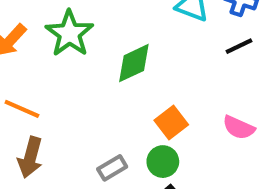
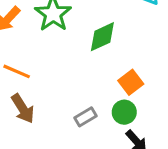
brown arrow: (30, 157) -> (23, 109), turned -48

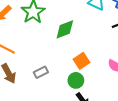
gray rectangle: (85, 117) -> (41, 72), moved

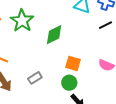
orange square: (82, 61) -> (73, 63), turned -35

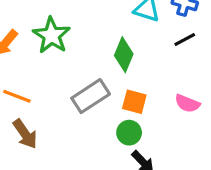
green diamond: (54, 35) -> (124, 55), moved, turned -40
gray rectangle: (35, 78) -> (91, 96), moved, size x1.6

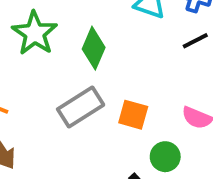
green diamond: (124, 55) -> (94, 48), moved
green circle: (129, 133) -> (165, 157), moved

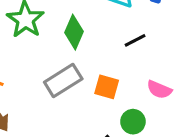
black line: (195, 41) -> (135, 40), moved

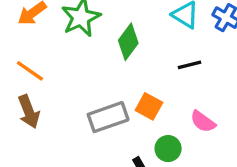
gray rectangle: (63, 81) -> (108, 117), moved

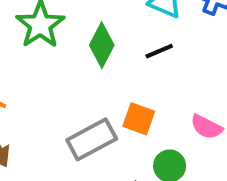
black line: (190, 65) -> (159, 51), moved

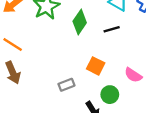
gray rectangle: (92, 139) -> (66, 85), moved, size x0.6

